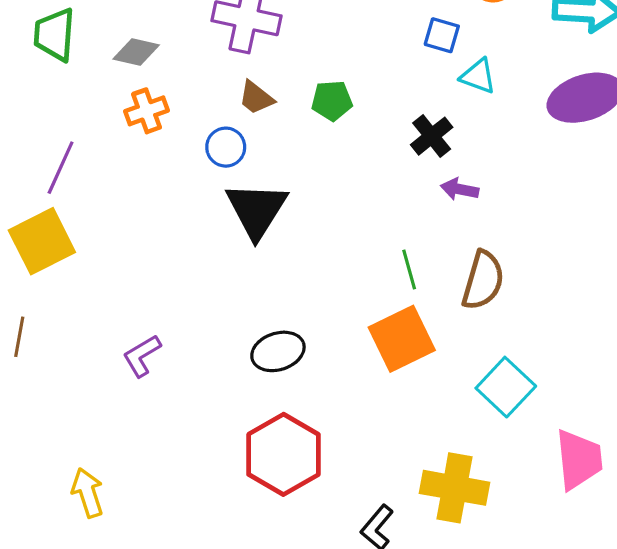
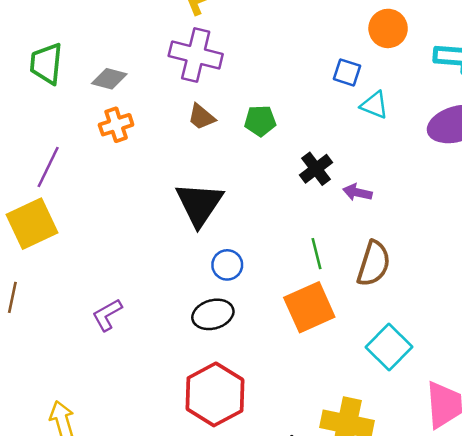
black cross: (432, 136) -> (316, 169), moved
blue circle: (226, 147) -> (227, 265), moved

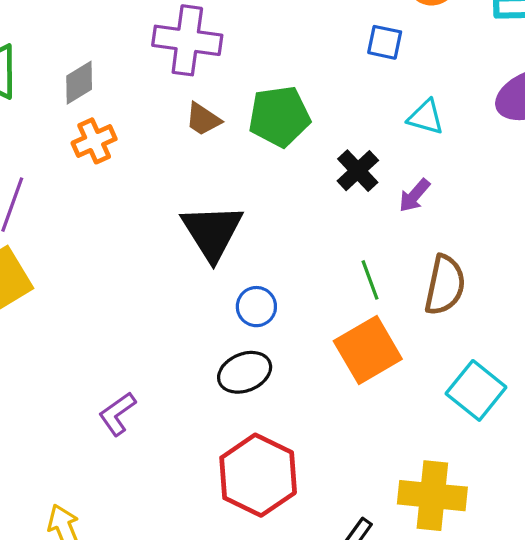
gray diamond: (109, 79) -> (79, 83), turned -40
cyan triangle: (374, 105) -> (426, 117), moved
green pentagon: (260, 121) -> (279, 116), size x1.5
purple arrow: (357, 192) -> (414, 195), turned -56
purple L-shape: (107, 315) -> (117, 414), moved

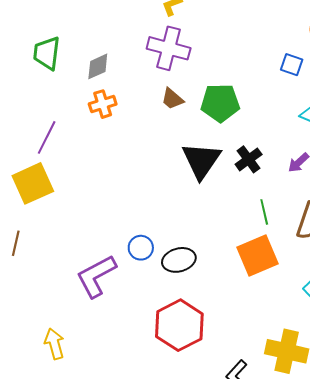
black cross: (358, 171) -> (249, 159), moved
black triangle: (212, 232) -> (201, 160), moved
blue circle: (256, 307) -> (141, 248), moved
purple L-shape: (117, 414) -> (96, 276), size x1.6

